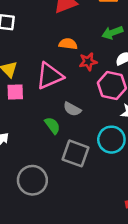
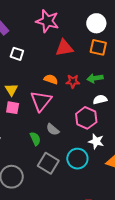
orange semicircle: (68, 44) -> (51, 79), moved
red star: (88, 62) -> (73, 81), moved
pink triangle: (50, 76) -> (41, 101), turned -40

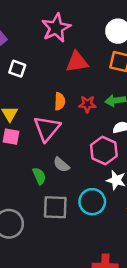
pink star: (47, 21) -> (56, 28), turned 30
orange semicircle: (51, 79) -> (60, 101), turned 72
gray square: (48, 163) -> (55, 207), turned -30

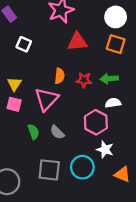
green semicircle: (39, 176) -> (33, 132), moved

